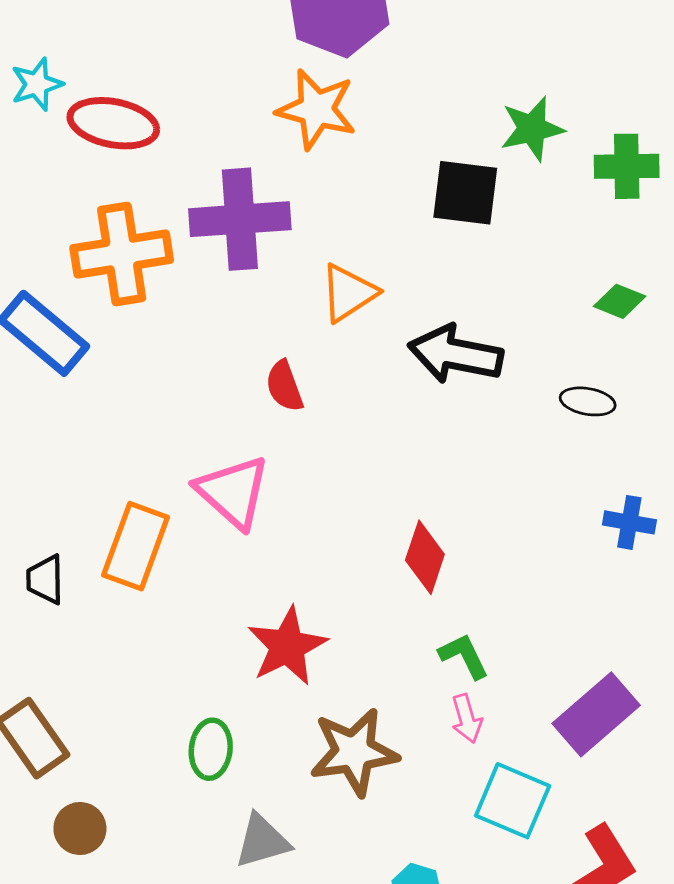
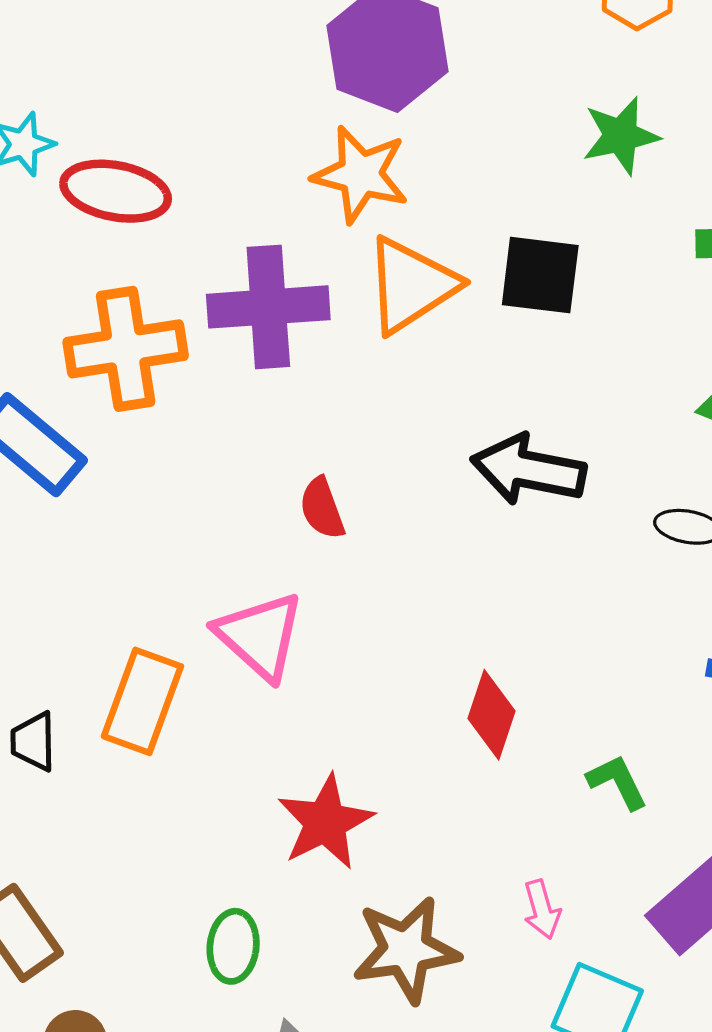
green star: (532, 129) -> (621, 136), moved
orange triangle: (348, 293) -> (411, 285), moved, size x1.4
green L-shape: (464, 656) -> (617, 782), moved

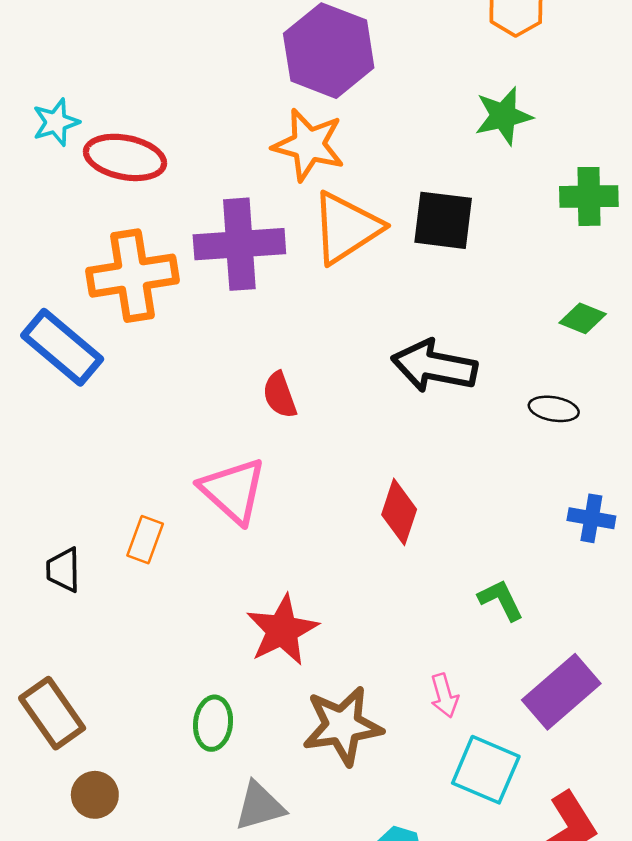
orange rectangle: (142, 701) -> (145, 540), size x0.6
red diamond: (492, 715) -> (399, 512), moved

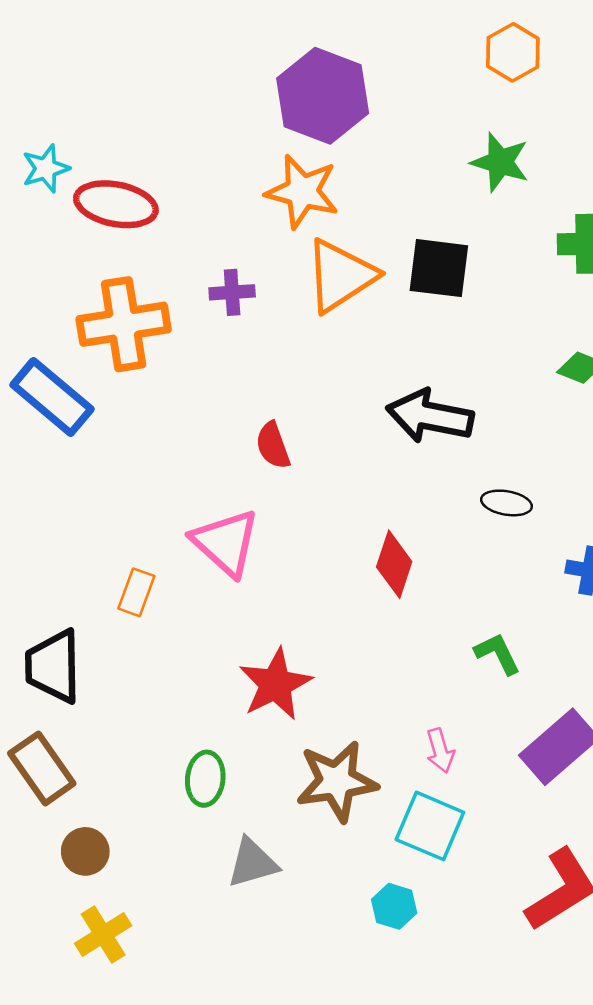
green star: (503, 116) -> (500, 162), turned 30
purple cross: (239, 244) -> (232, 292), size x0.5
black ellipse: (554, 409) -> (506, 503), moved
black trapezoid: (63, 570) -> (53, 666), moved, size x1.6
cyan square: (486, 770) -> (430, 826), moved

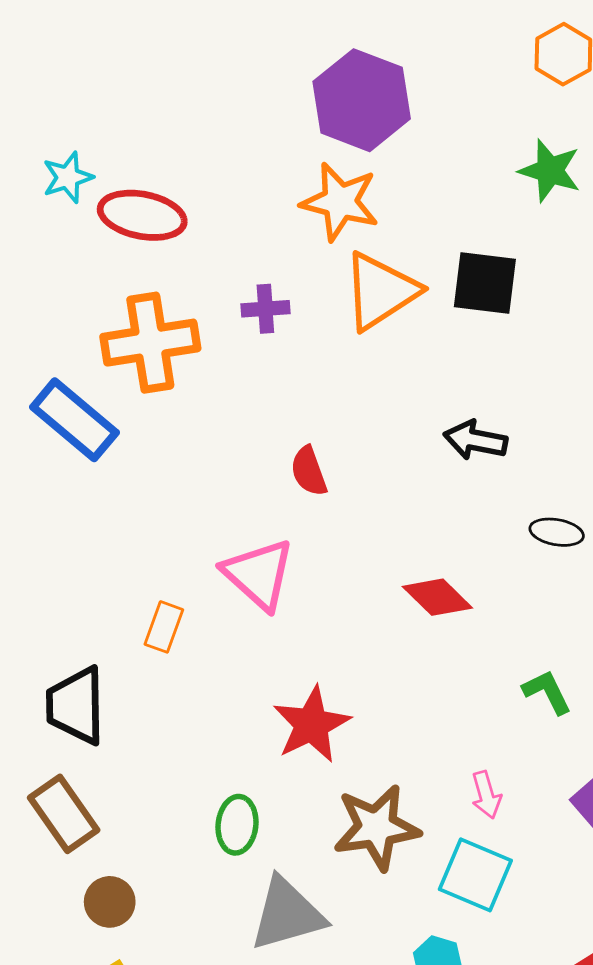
black arrow: (430, 416) -> (475, 440), size x0.7
red diamond: (394, 564) -> (437, 597), turned -64
gray triangle: (252, 863) -> (287, 914), size x1.4

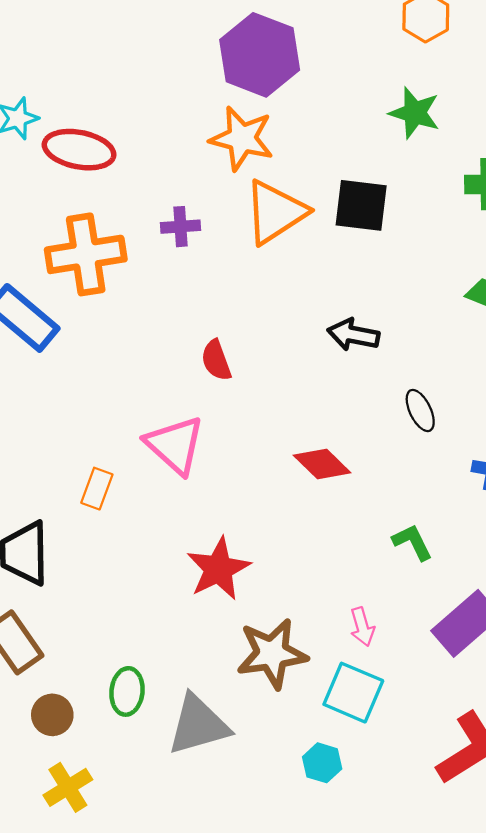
black ellipse: (557, 532) -> (420, 411), turned 54
green ellipse: (237, 825) -> (127, 691), moved

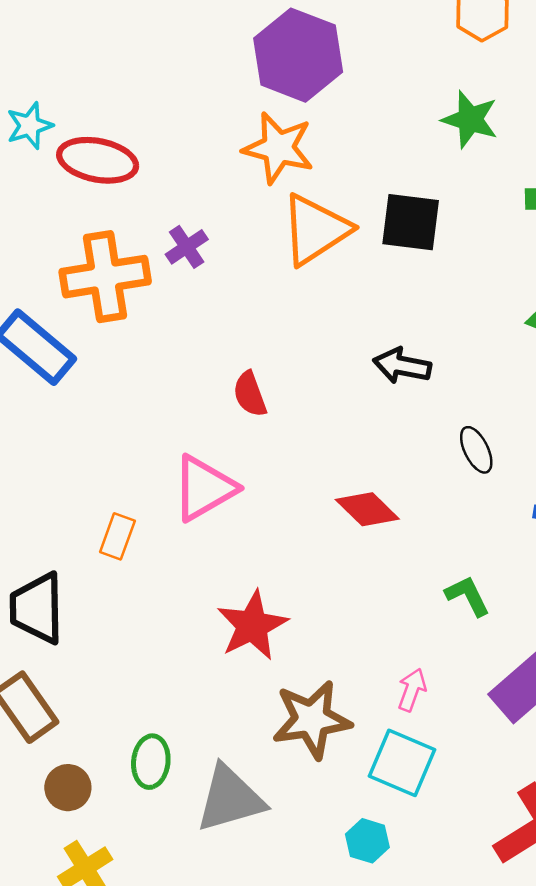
purple cross: (180, 227) -> (187, 247), moved, turned -30
pink triangle: (175, 445) -> (204, 488), turned 48
pink arrow: (362, 627) -> (412, 690), turned -144

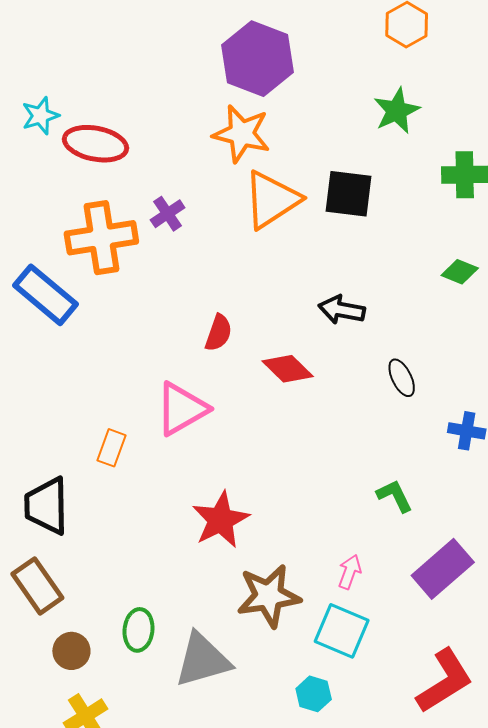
green star: (470, 119) -> (397, 111), turned 30
red semicircle: (250, 394) -> (219, 333), turned -141
red diamond: (367, 509) -> (288, 369), moved

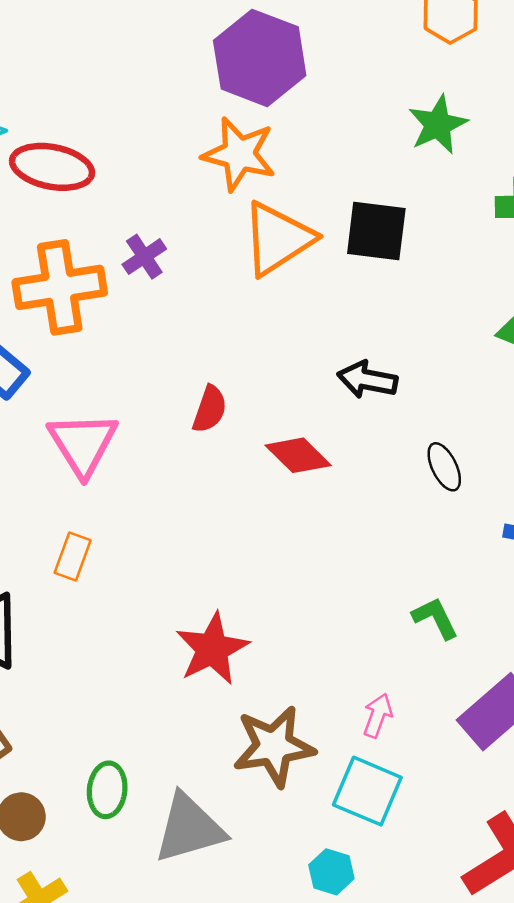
pink triangle: (182, 409) -> (83, 444), moved, turned -32

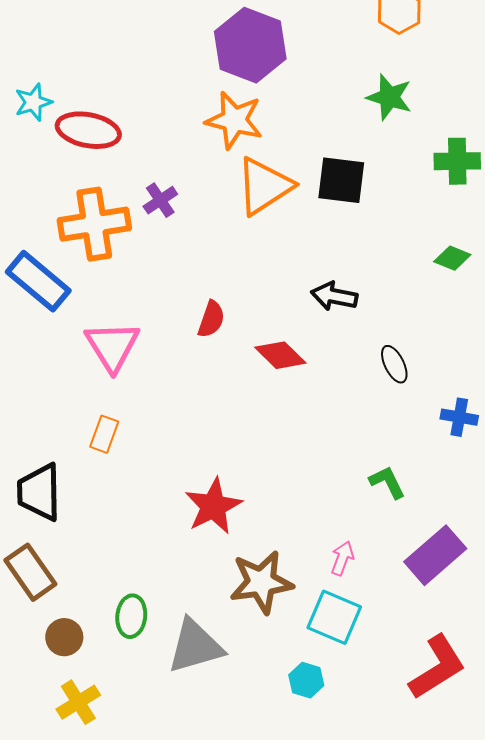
green star: (438, 125) -> (389, 97), turned -30

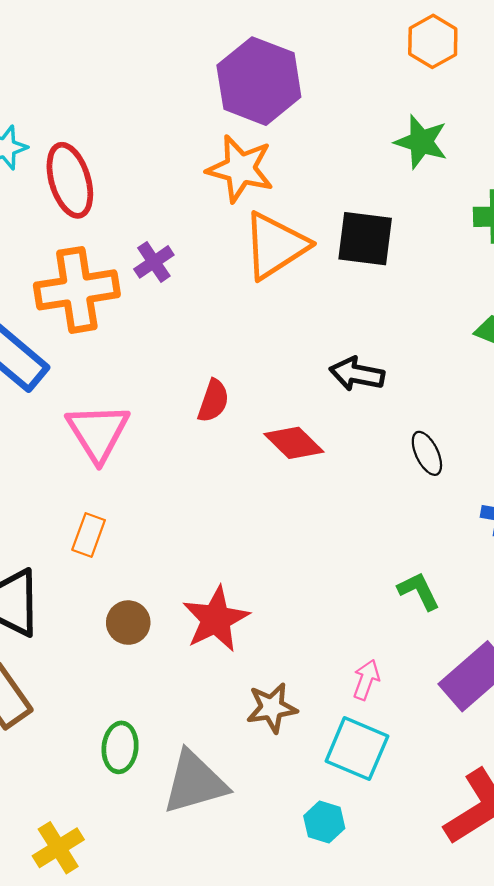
red ellipse: (88, 130) -> (70, 180), turned 62
brown star: (261, 582) -> (272, 708), size x0.7
brown circle: (64, 637) -> (128, 623), moved

